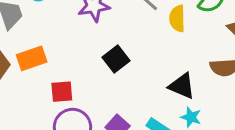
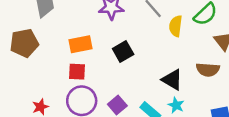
orange rectangle: (32, 58) -> (81, 44), moved

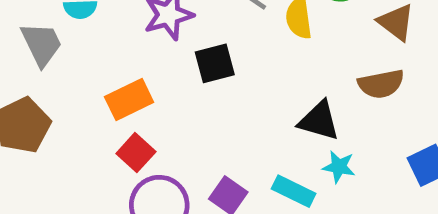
black square: (123, 52) -> (215, 63), moved, turned 30
red square: (77, 72) -> (136, 153), turned -36

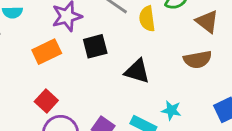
orange rectangle: (129, 100) -> (47, 52), moved
black triangle: (319, 121) -> (137, 71), moved

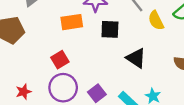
yellow semicircle: (147, 19) -> (156, 20), turned -36

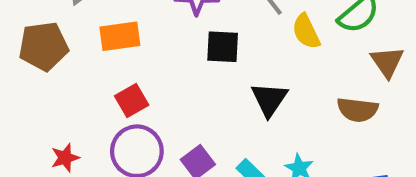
orange rectangle: (72, 22) -> (120, 36), moved
black triangle: (136, 58) -> (269, 99), turned 30

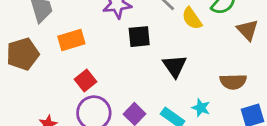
brown semicircle: (357, 110) -> (233, 82), moved

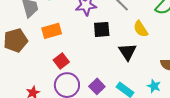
yellow semicircle: (192, 18) -> (141, 29), moved
cyan star: (201, 108) -> (154, 86), moved

